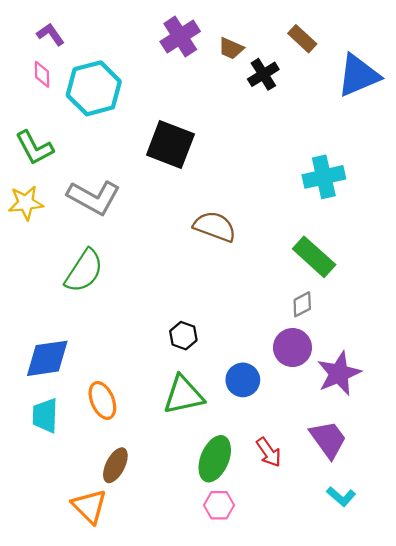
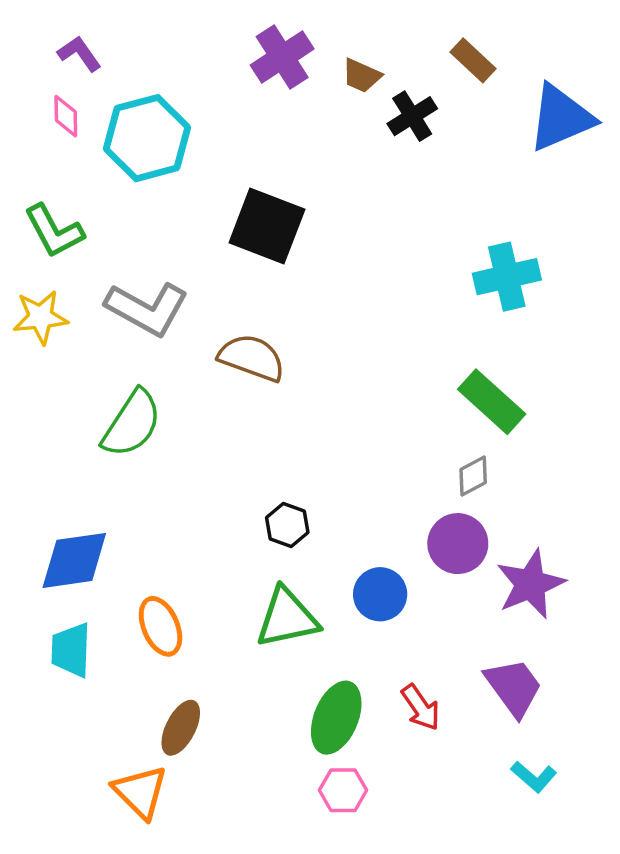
brown semicircle: (215, 227) -> (252, 358), moved

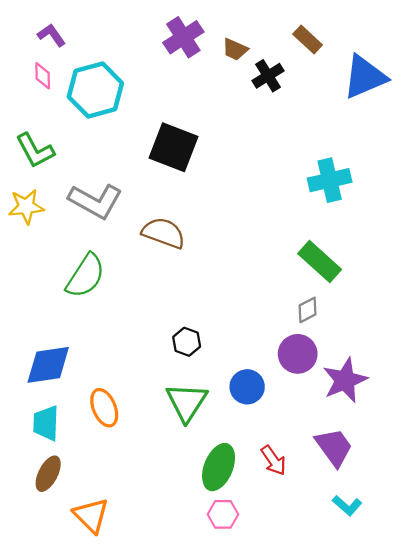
green triangle: (287, 618) -> (187, 402), turned -45
brown ellipse: (181, 728) -> (48, 474), moved

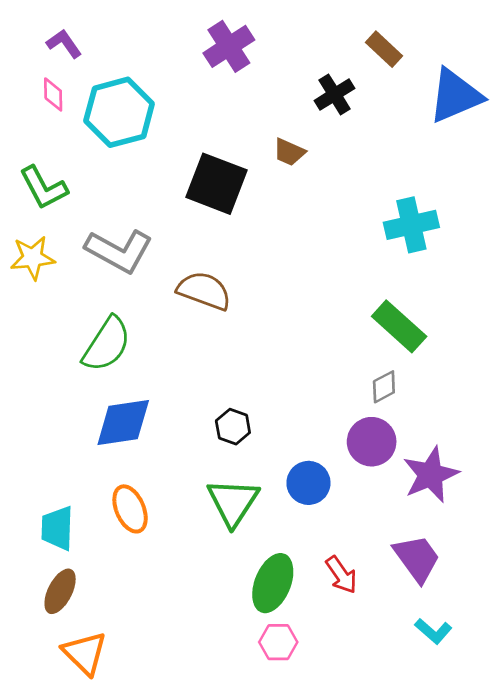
brown trapezoid: (235, 49) -> (289, 152), moved
blue diamond: (48, 365) -> (123, 422), moved
orange triangle: (91, 515) -> (85, 653), moved

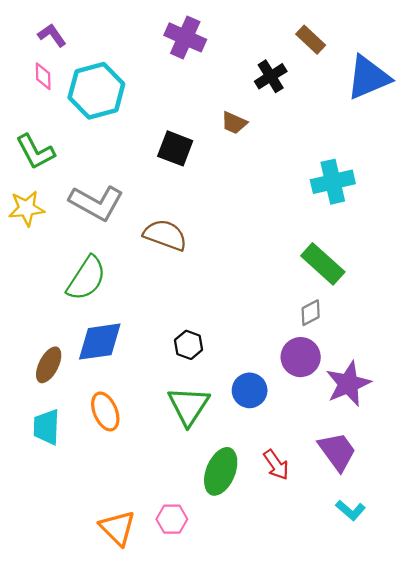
purple cross: (229, 46) -> (185, 37), turned -33
black square: (216, 184) -> (175, 148), size x0.7
brown ellipse: (60, 591) -> (49, 365), moved
pink hexagon: (278, 642) -> (172, 519), moved
orange triangle: (85, 653) -> (117, 528), moved

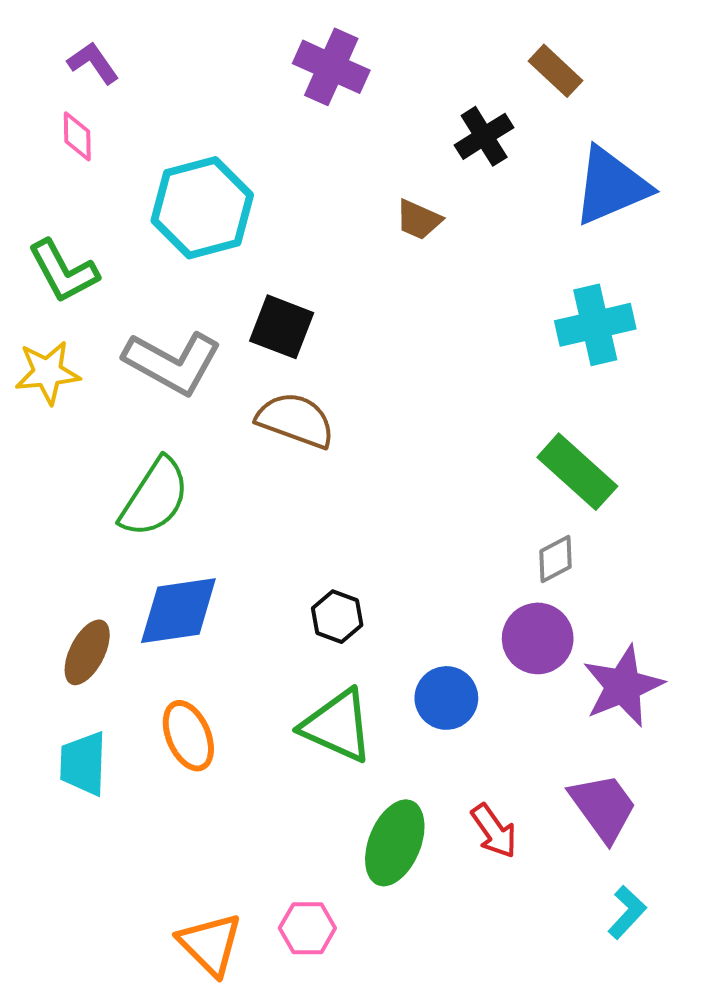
blue triangle: (368, 77) -> (611, 186), moved
cyan hexagon: (96, 91) -> (202, 208), moved
black square: (175, 148) -> (282, 327), moved
green triangle: (189, 406) -> (337, 726), turned -39
cyan L-shape: (351, 510) -> (627, 912), turned -88

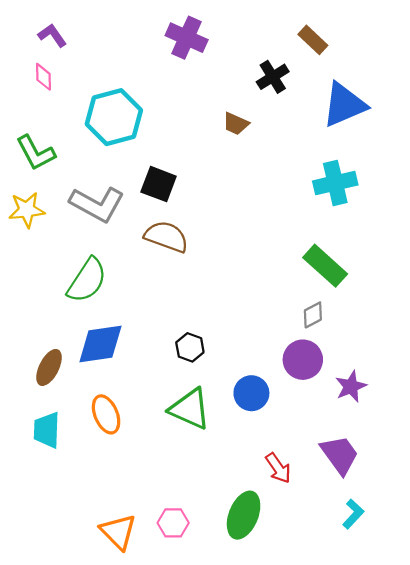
purple star: (623, 686) -> (351, 386), size x0.7
green ellipse: (395, 843) -> (244, 515), moved

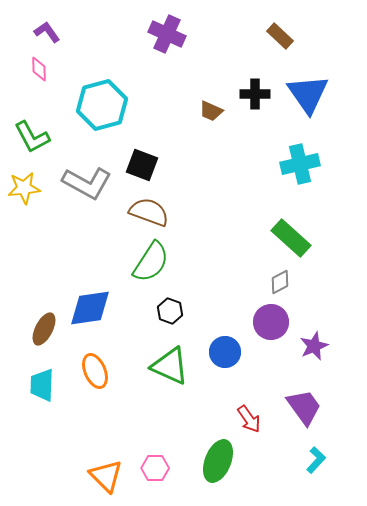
black cross: (273, 77) -> (255, 94), moved, turned 32
blue triangle: (344, 105) -> (308, 94), turned -42
green semicircle: (87, 280) -> (151, 262), moved

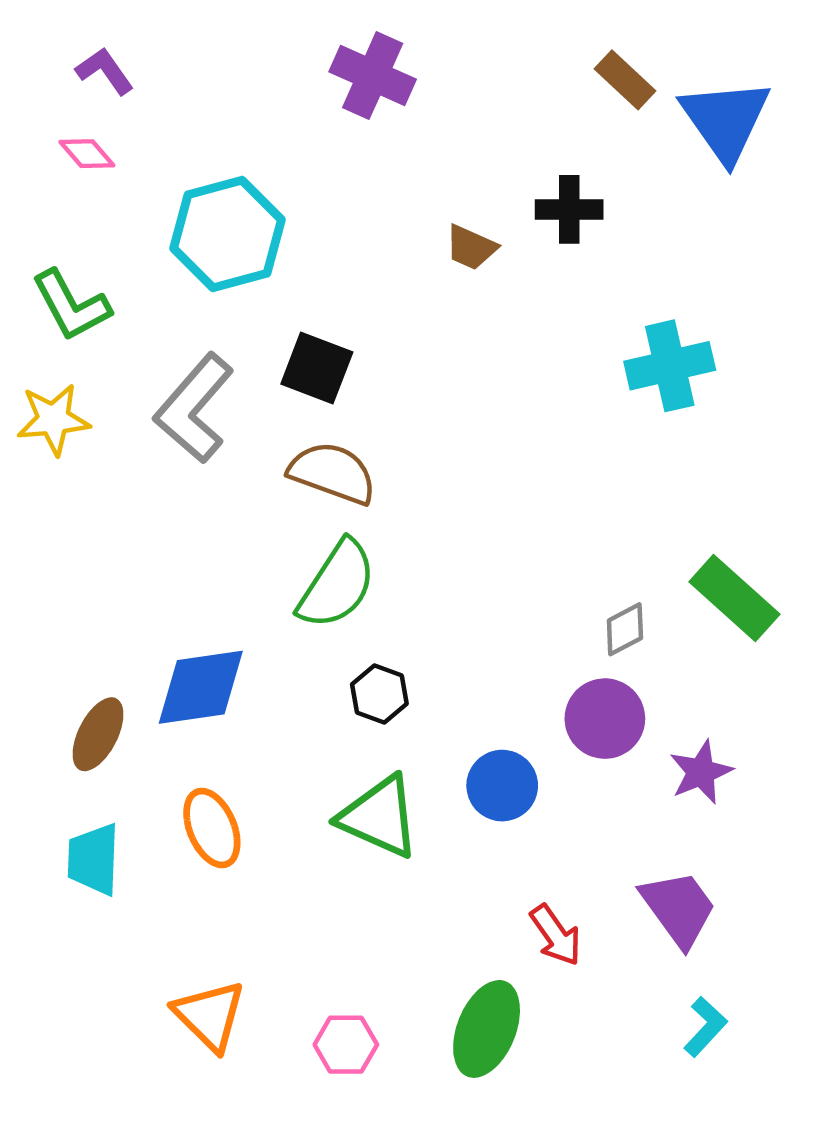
pink diamond: (39, 69) -> (87, 154), turned -40
blue triangle: (308, 94) -> (725, 120), moved
gray L-shape: (87, 183) -> (194, 408), turned 102
green rectangle: (291, 238) -> (734, 598), moved
orange triangle: (106, 476) -> (210, 1016), moved

